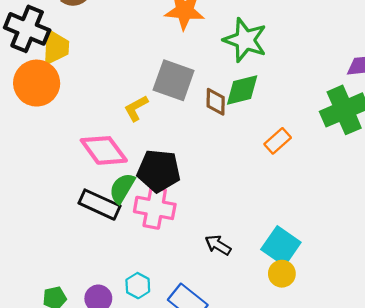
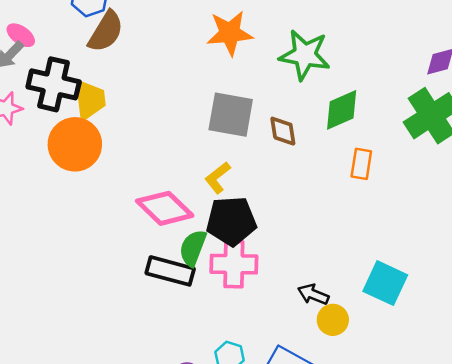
green diamond: (242, 90) -> (342, 110), moved
yellow L-shape: (136, 108) -> (218, 178), moved
orange rectangle: (278, 141) -> (361, 164), turned -30
yellow circle: (282, 274) -> (333, 320), moved

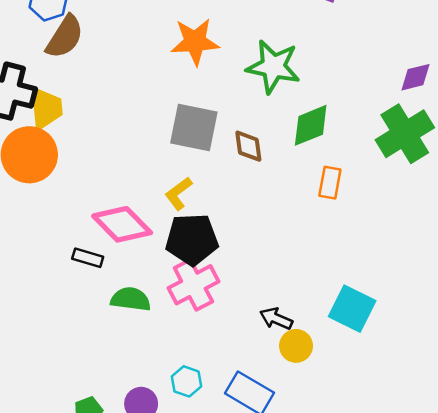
green semicircle: (193, 248) -> (131, 299), moved, turned 75
pink cross: (234, 264) -> (193, 285), turned -30
black rectangle: (170, 271) -> (88, 258), moved, size x0.6

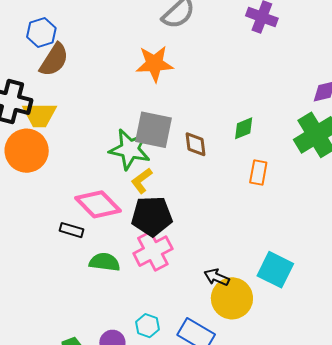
green star: (273, 67) -> (130, 149), moved
yellow trapezoid: (46, 108) -> (39, 115), turned 96
green diamond: (311, 125) -> (244, 128), size x0.7
yellow circle: (296, 346) -> (232, 298), size x1.6

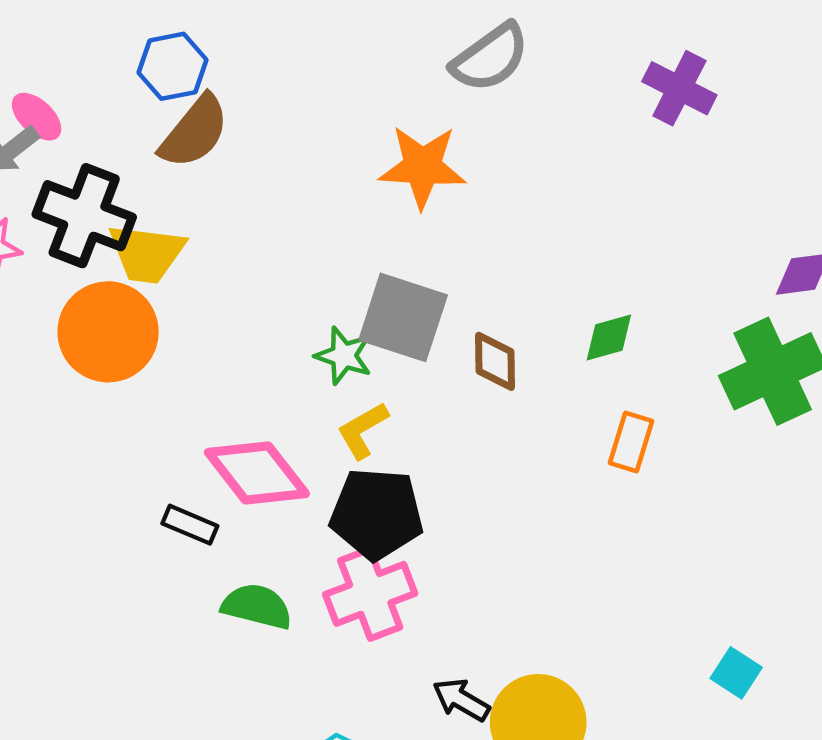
green star: (130, 149) -> (344, 356), size x0.6
cyan square: (275, 270) -> (736, 673), moved, size x0.6
black arrow: (217, 277) -> (461, 700), moved

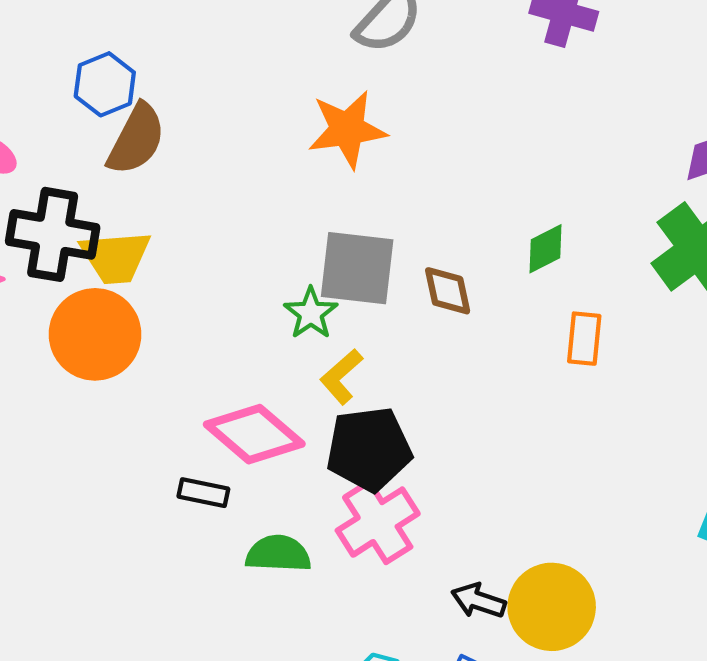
green star: (344, 356) -> (311, 313), turned 30

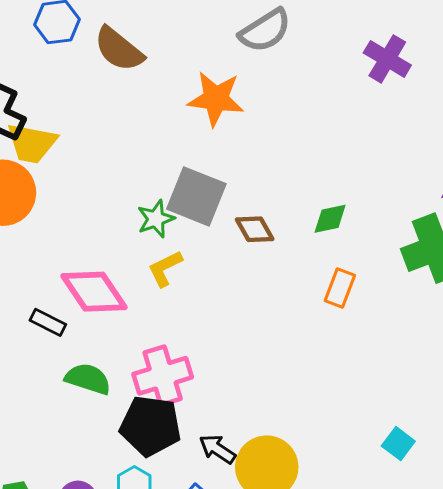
brown semicircle: (136, 139) -> (119, 49), moved, turned 86
brown diamond: (448, 291) -> (255, 229), turned -33
black pentagon: (369, 449) -> (151, 426), moved

